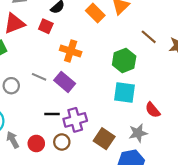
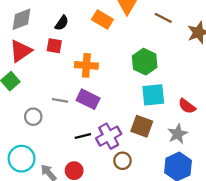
brown line: (149, 37) -> (163, 18), moved
brown square: (104, 139) -> (142, 126), moved
brown circle: (62, 142) -> (122, 161), moved

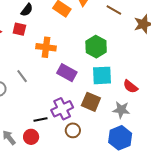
purple rectangle: (88, 99) -> (67, 73), moved
gray line: (60, 100) -> (22, 76), turned 40
gray star: (178, 134) -> (121, 110), turned 30
black line: (83, 136) -> (40, 119), moved

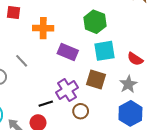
gray star: (121, 110) -> (128, 84), turned -30

